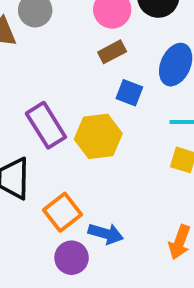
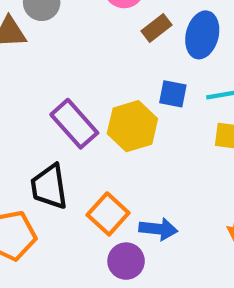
brown rectangle: (112, 52) -> (156, 28), moved
blue square: (129, 93) -> (173, 94), moved

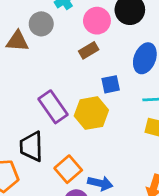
brown rectangle: (156, 28) -> (89, 50), moved
blue square: (173, 94) -> (111, 84), moved, turned -30

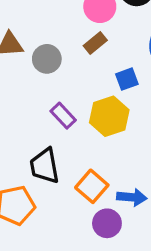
gray circle: (41, 24) -> (47, 59), moved
purple rectangle: (53, 107) -> (63, 116), size x0.7

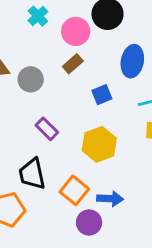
yellow hexagon: (109, 116) -> (99, 144), moved

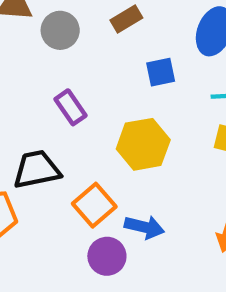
black trapezoid: (32, 174) -> (37, 169), turned 80

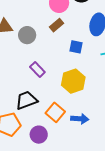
blue square: (161, 72) -> (76, 47), turned 32
purple circle: (107, 256) -> (39, 135), moved

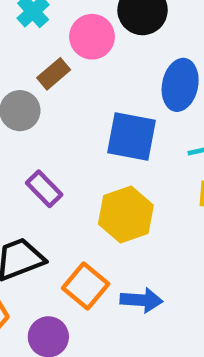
brown rectangle: (57, 25) -> (54, 74), moved
blue square: (76, 47) -> (131, 136), size x1.6

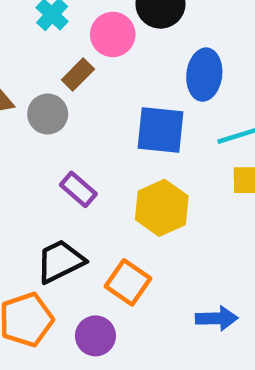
blue arrow: (141, 300) -> (217, 318), moved

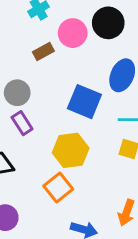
gray circle: (48, 114) -> (17, 93), moved
orange square: (128, 282) -> (58, 187), moved

